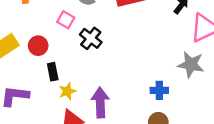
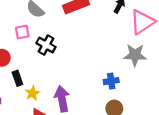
pink square: (66, 20) -> (22, 32), turned -32

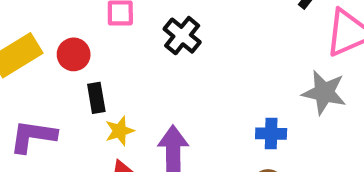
black cross: (46, 45) -> (182, 36), moved

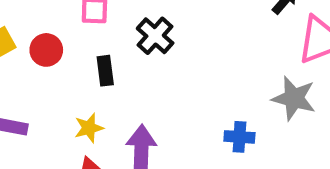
black rectangle: (96, 98) -> (105, 71), moved

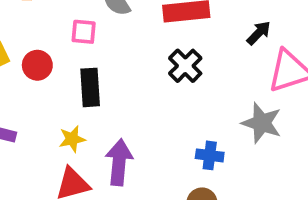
black cross: (155, 36) -> (185, 66), moved
black rectangle: (105, 71) -> (90, 87), size x1.4

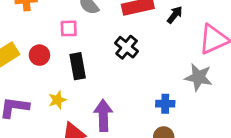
black arrow: (259, 33) -> (175, 15), moved
black cross: (185, 66) -> (127, 47), moved
yellow star: (72, 139) -> (57, 100), moved

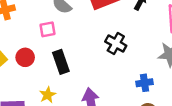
black cross: (127, 47) -> (116, 44), moved

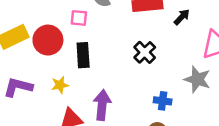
red circle: (25, 57) -> (48, 40), size x1.5

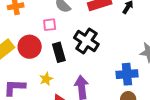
black cross: (145, 52) -> (86, 41), moved, size x1.4
blue cross: (163, 101) -> (127, 74), size x1.5

